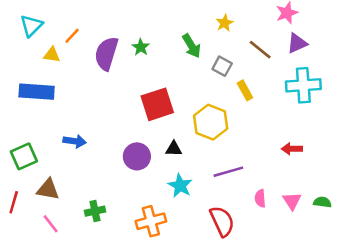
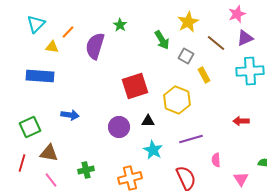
yellow star: (225, 23) -> (188, 22), size x1.5
green star: (141, 47) -> (120, 25), moved
pink triangle: (292, 201) -> (241, 179), moved

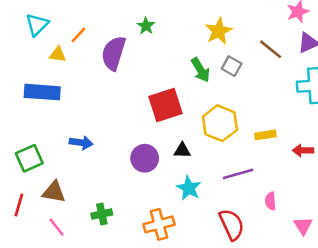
yellow star: (188, 22) -> (219, 31), moved
green arrow: (162, 40) -> (200, 70), moved
yellow rectangle: (204, 75) -> (265, 135), moved, turned -70

